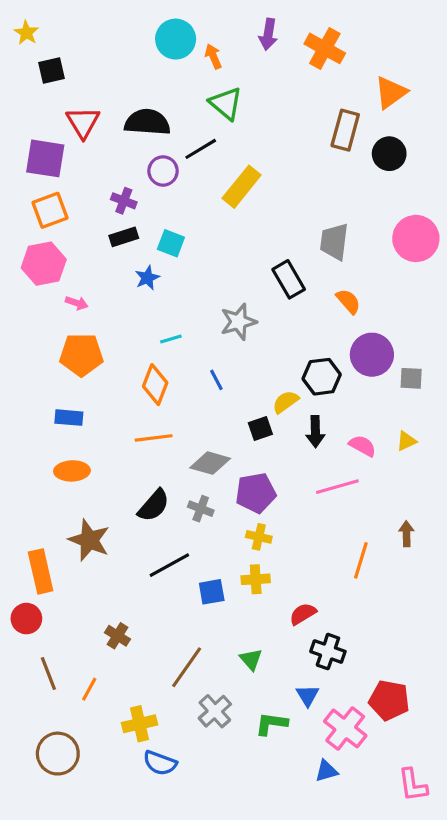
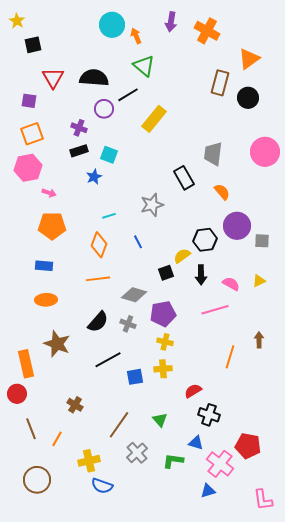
purple square: (45, 158) -> (29, 101), size x0.6
blue triangle: (308, 695) -> (196, 443), turned -42

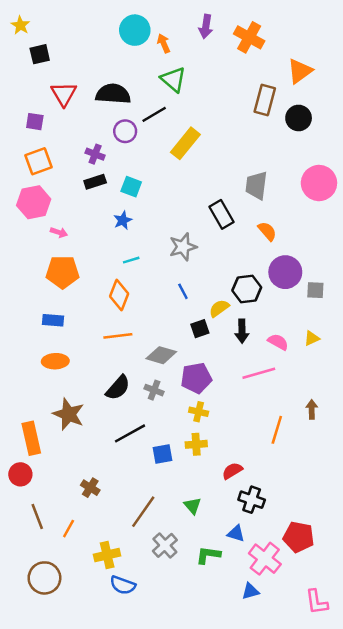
blue star: (94, 177) -> (123, 220), moved
blue line: (138, 242) -> (183, 291), moved

